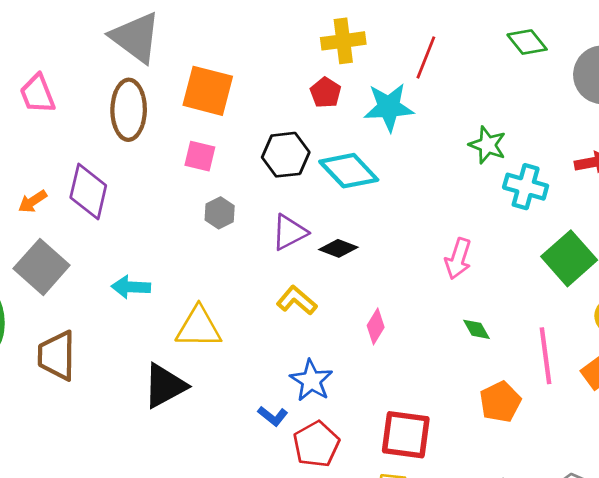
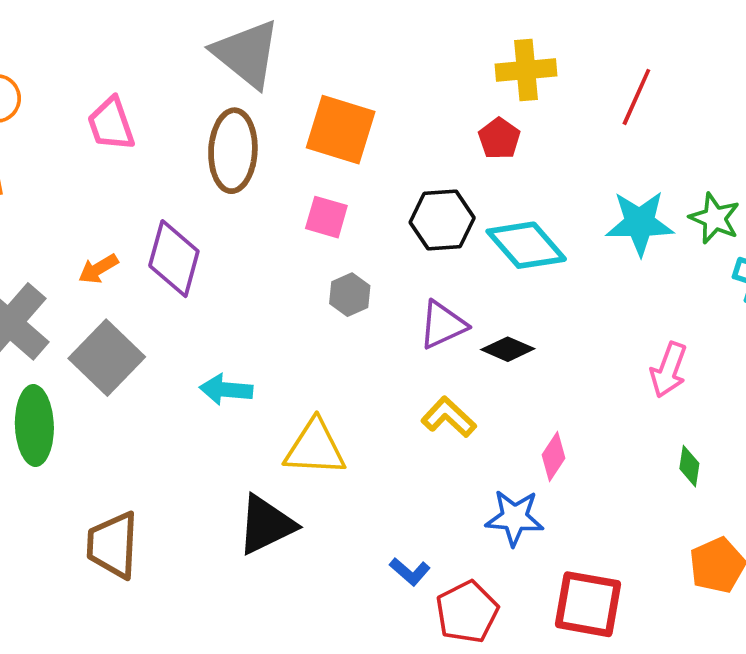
cyan star: (389, 107) -> (640, 223), moved
green diamond: (476, 329) -> (689, 466), turned 36
brown trapezoid: (57, 356) -> (113, 545), moved
blue star: (311, 381) -> (515, 518), moved, turned -30

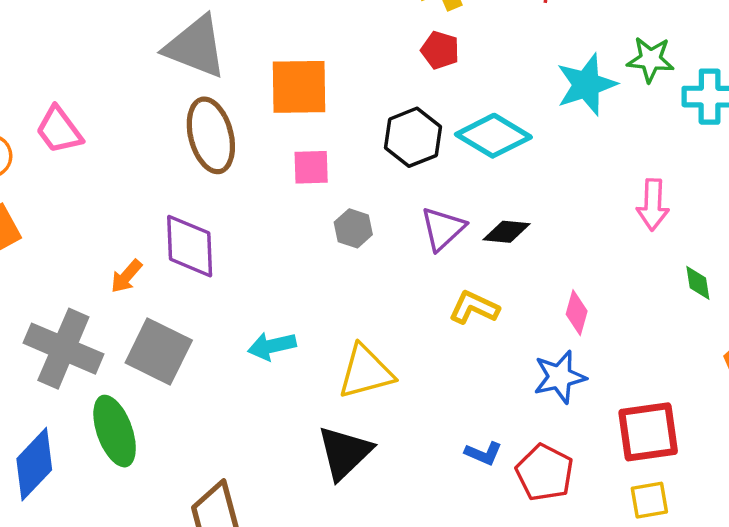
pink trapezoid: (111, 124) -> (59, 130), moved

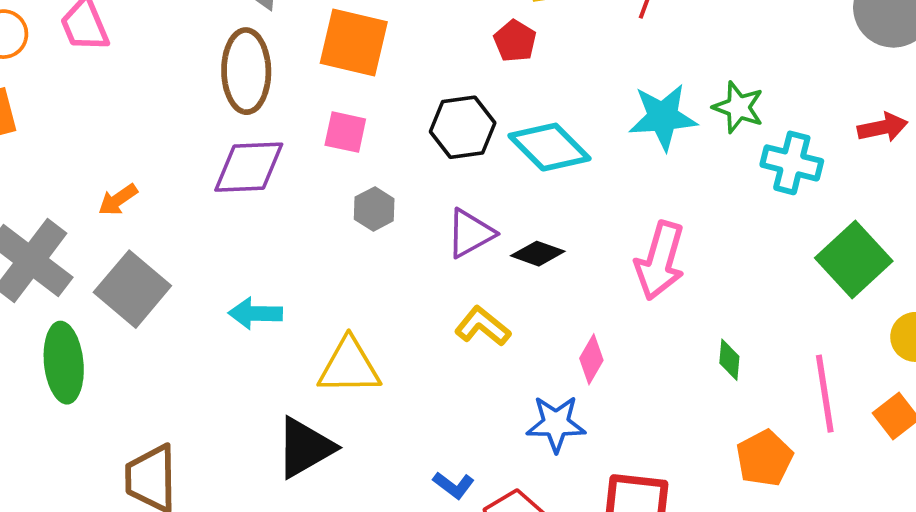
pink arrow: (653, 205) -> (660, 261), moved, size x1.4
purple diamond: (190, 246) -> (249, 167), moved, turned 76

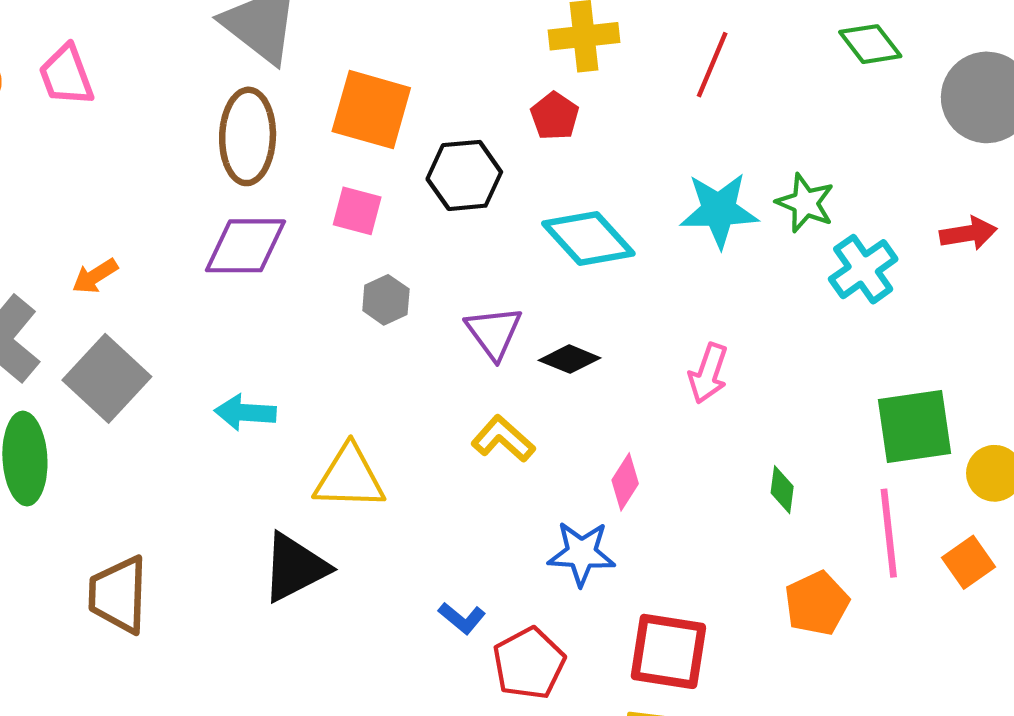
black hexagon: (463, 127) -> (464, 175), moved
cyan cross: (792, 163) -> (863, 269), turned 38
purple triangle: (470, 233) -> (494, 332), turned -40
green square: (854, 260) -> (915, 426), moved, turned 32
pink arrow: (660, 261) -> (708, 373), size x0.7

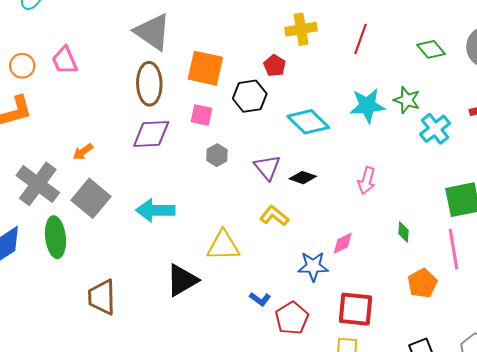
green diamond: (870, 44) -> (431, 49), moved
red pentagon: (555, 116) -> (275, 66), moved
cyan arrow: (245, 412) -> (155, 210), size x1.4
yellow triangle: (349, 477) -> (223, 246), moved
pink diamond: (625, 482) -> (343, 243), moved, turned 35

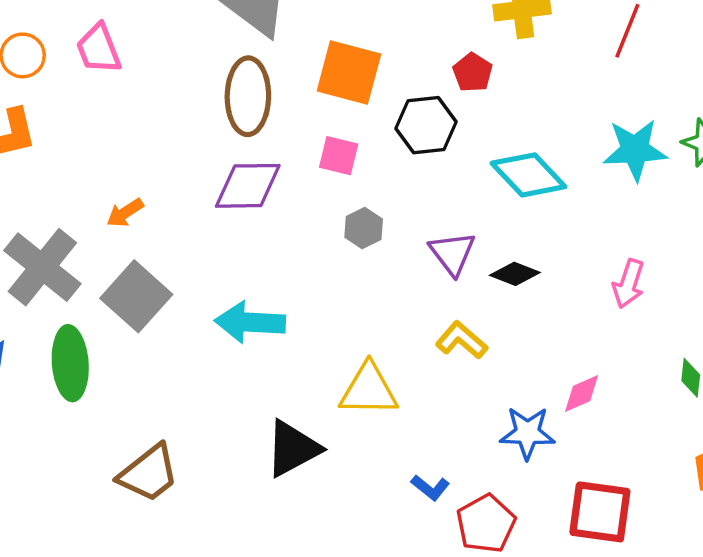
brown trapezoid: (102, 297) -> (149, 473), turned -129

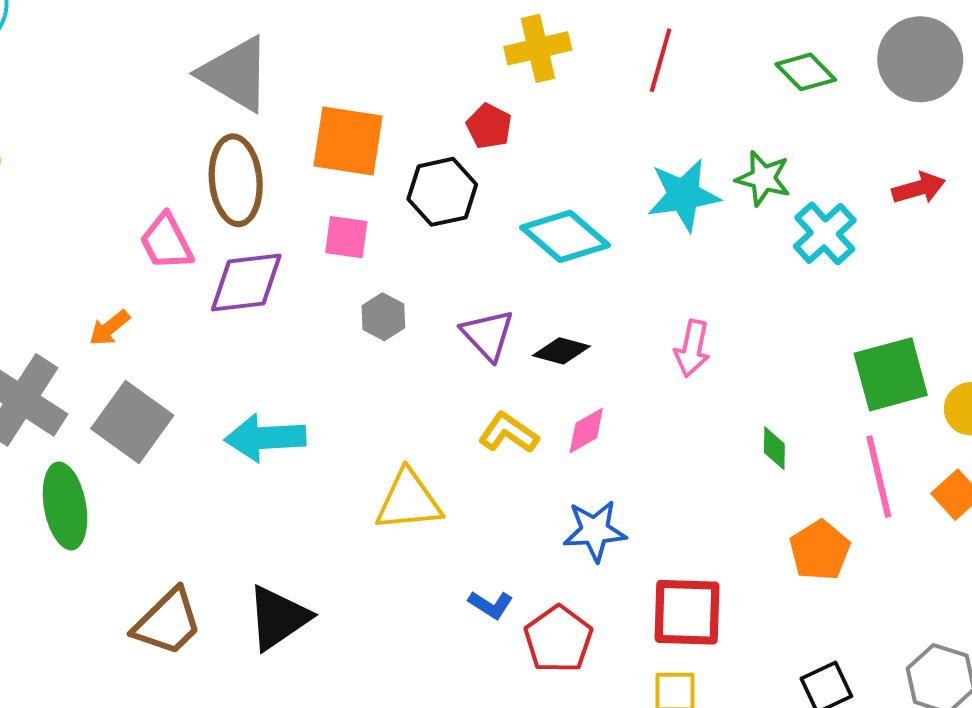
pink trapezoid: (99, 49) -> (166, 242), moved
pink diamond: (582, 394) -> (586, 431), moved
black triangle: (293, 448) -> (278, 618), moved

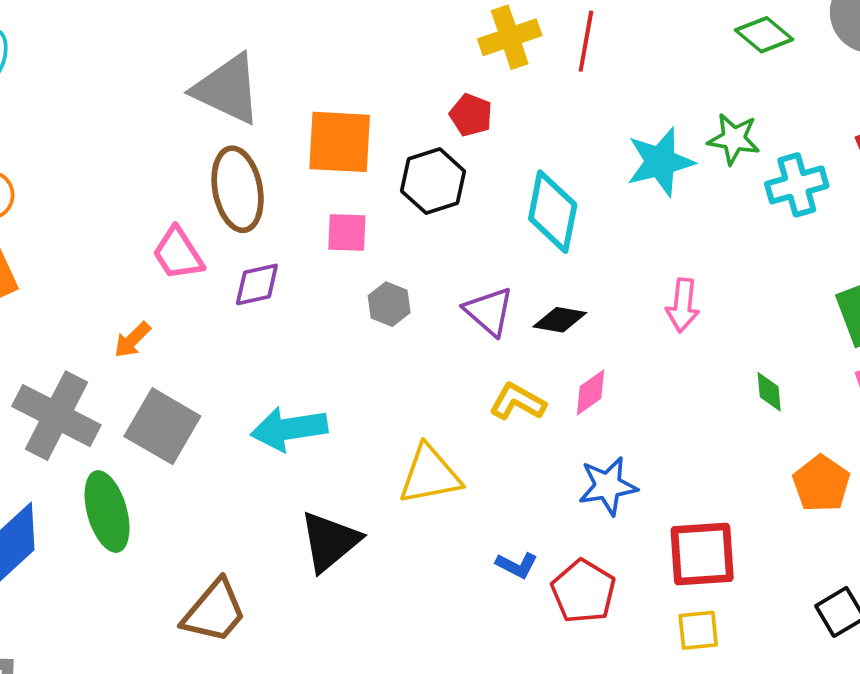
red line: (661, 60) -> (586, 41), moved
cyan cross: (825, 233) -> (797, 185), turned 32
cyan diamond: (565, 236) -> (553, 212), turned 66
purple diamond: (246, 282) -> (257, 284), size x0.7
black triangle: (278, 618) -> (330, 541), moved

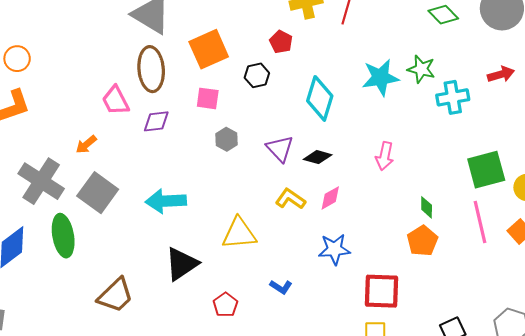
orange square: (340, 142) -> (209, 49), turned -33
black hexagon: (433, 181) -> (257, 75), size x0.7
orange pentagon: (821, 484) -> (422, 241), moved
red pentagon: (583, 591) -> (225, 305), moved, size x0.7

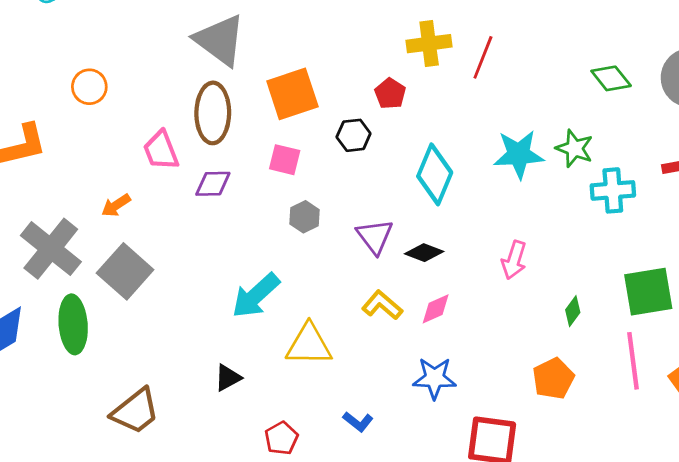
orange circle: (17, 59) -> (89, 87), moved
cyan arrow: (166, 201) -> (256, 296), moved, turned -45
green diamond: (427, 207) -> (573, 311), moved, turned 30
black triangle: (181, 264) -> (228, 378), size x0.6

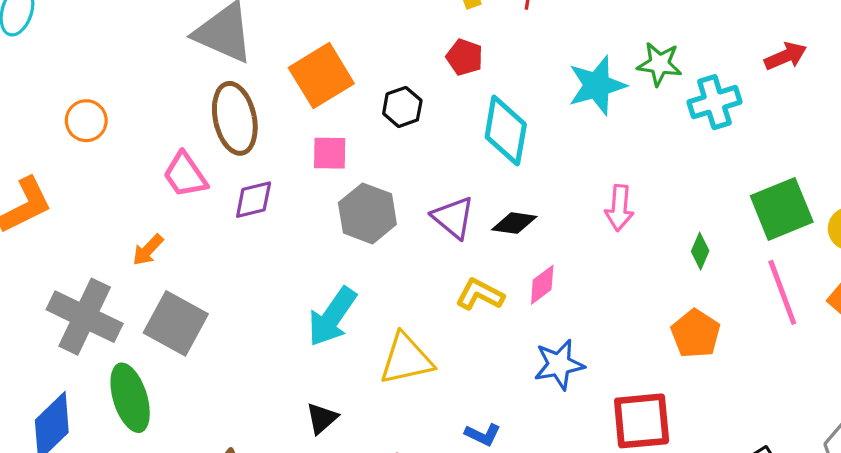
red pentagon: (390, 94) -> (464, 57), moved
gray hexagon: (304, 217) -> (367, 213), size x1.6

